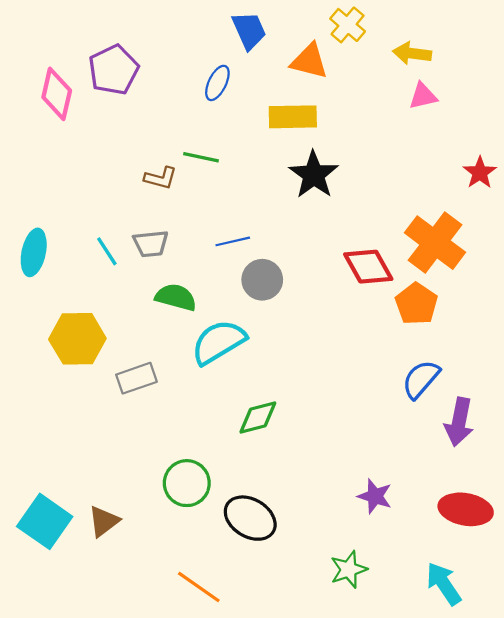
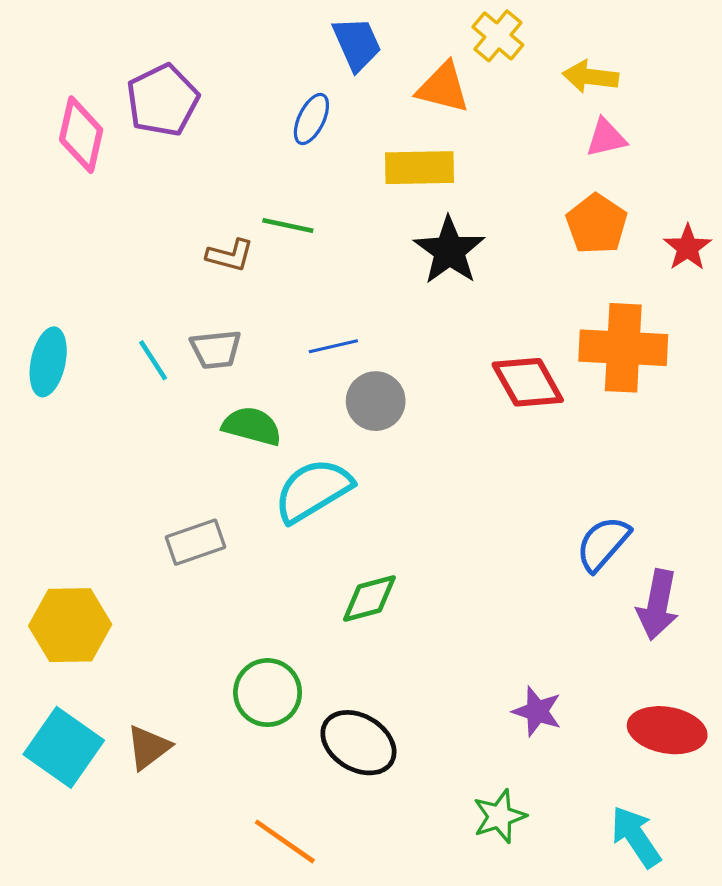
orange cross: (435, 243) -> (623, 348), turned -34
orange pentagon: (416, 304) -> (597, 224), moved
yellow hexagon: (77, 339) -> (70, 625), moved

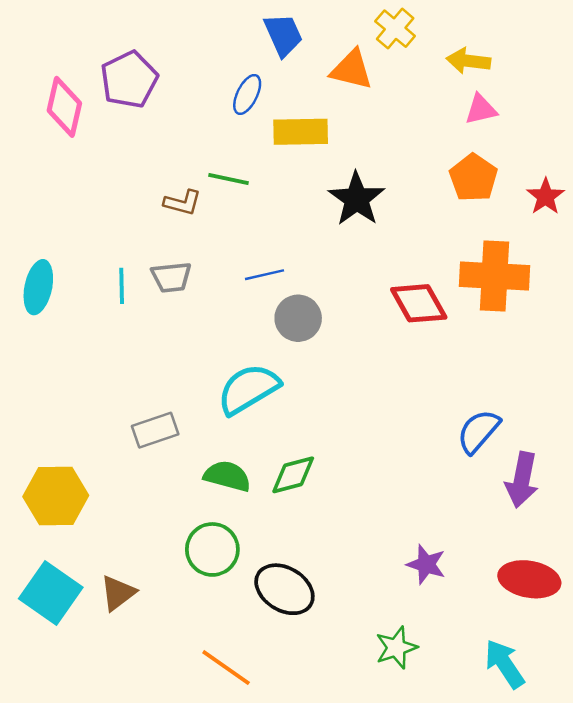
yellow rectangle: (420, 168) -> (301, 132), moved
cyan line: (153, 360) -> (122, 286), turned 32
green semicircle: (252, 426) -> (227, 476), moved

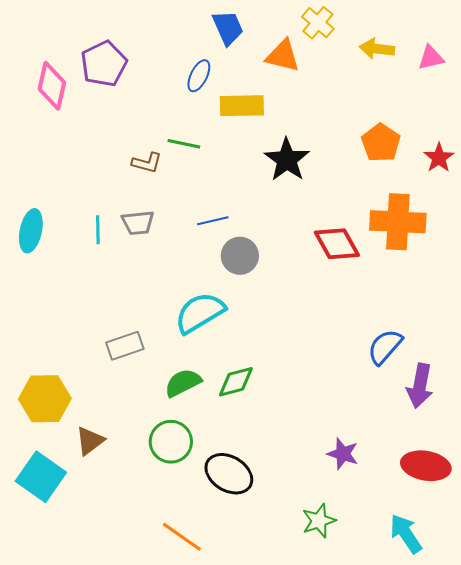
pink triangle: (481, 109) -> (431, 58), moved
green semicircle: (227, 476) -> (183, 383), turned -42
brown triangle: (118, 593) -> (90, 441), moved

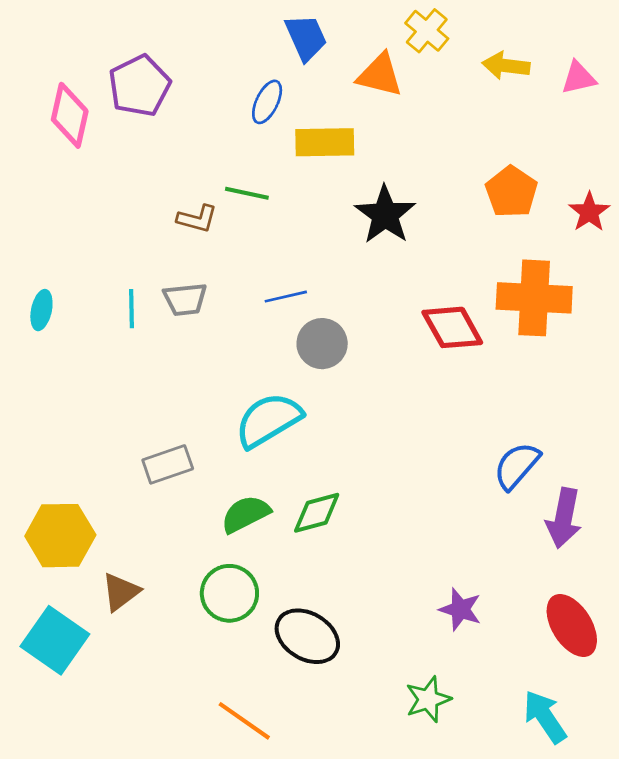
cyan ellipse: (31, 231) -> (41, 310), size x0.7
red ellipse: (426, 466) -> (572, 625), turned 48

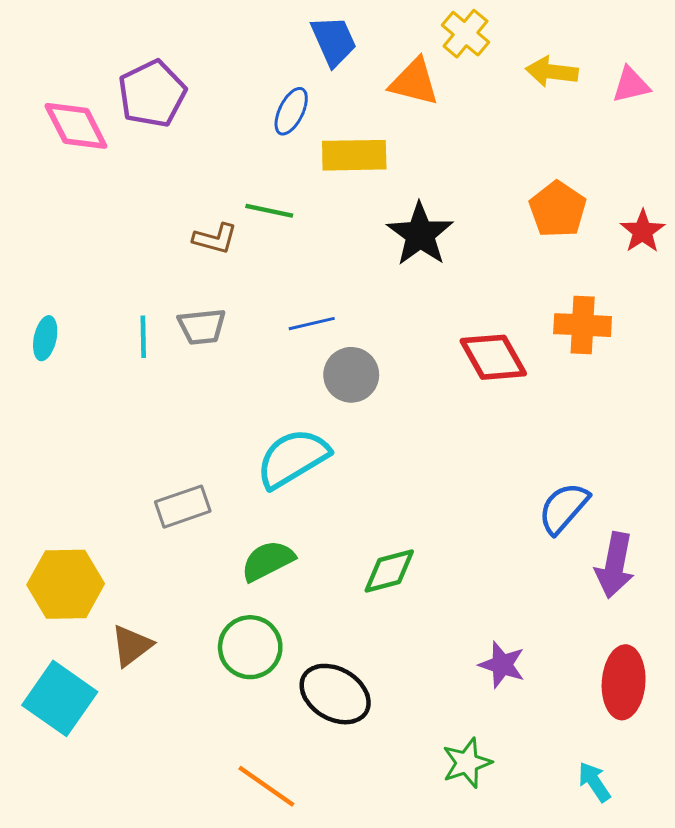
pink diamond: (70, 115) -> (76, 126), turned -40
orange cross: (534, 298) -> (583, 325), size x0.7
green diamond: (317, 513) -> (389, 571), moved
red ellipse: (572, 625) -> (624, 682), turned 36
cyan arrow: (545, 717) -> (594, 782), size x0.7

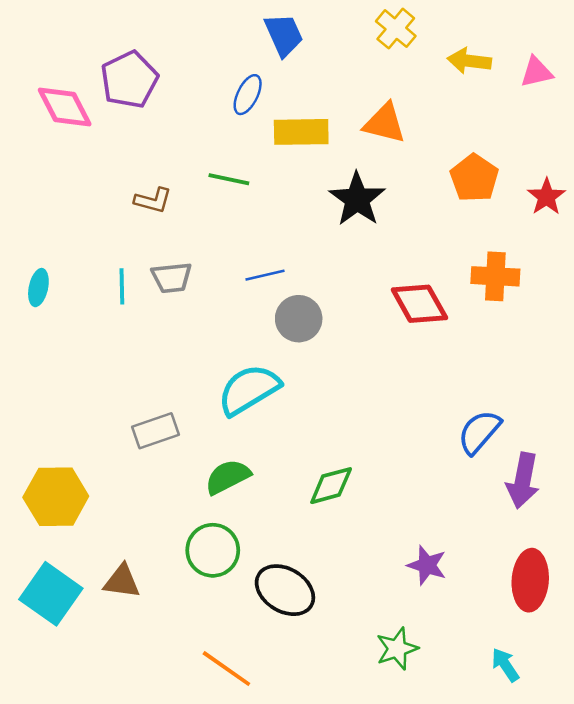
orange triangle: (414, 82) -> (385, 123), moved
brown L-shape: (215, 239) -> (153, 200), moved
brown triangle: (132, 646) -> (122, 581), moved, turned 45

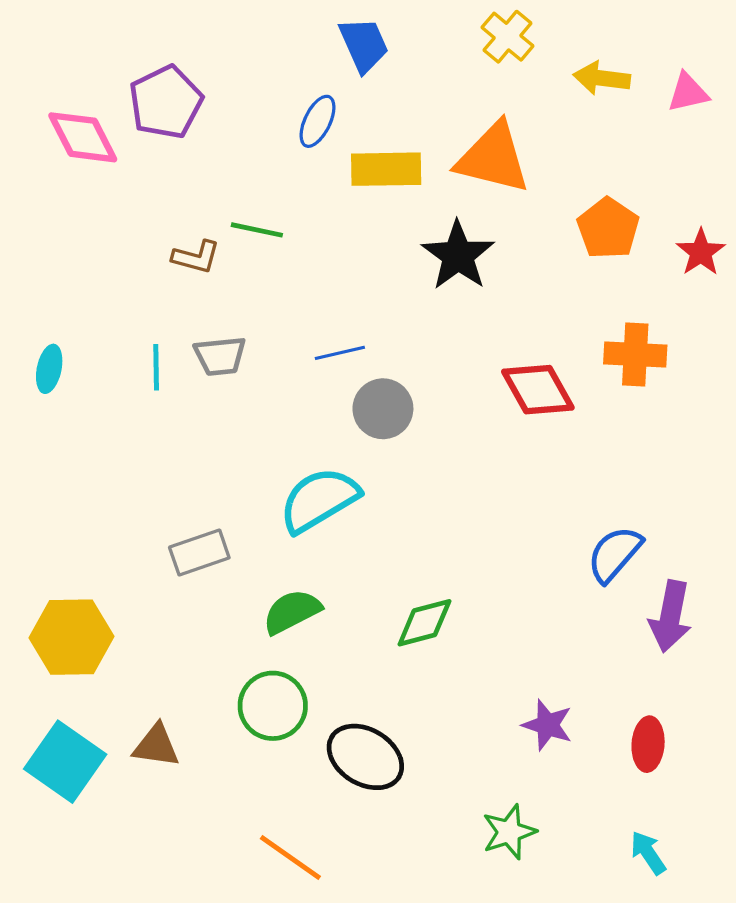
orange triangle: (385, 123) -> (493, 158), size x1.4
green line: (229, 179) -> (257, 230), moved
red ellipse: (530, 580) -> (648, 744), moved, size x0.7

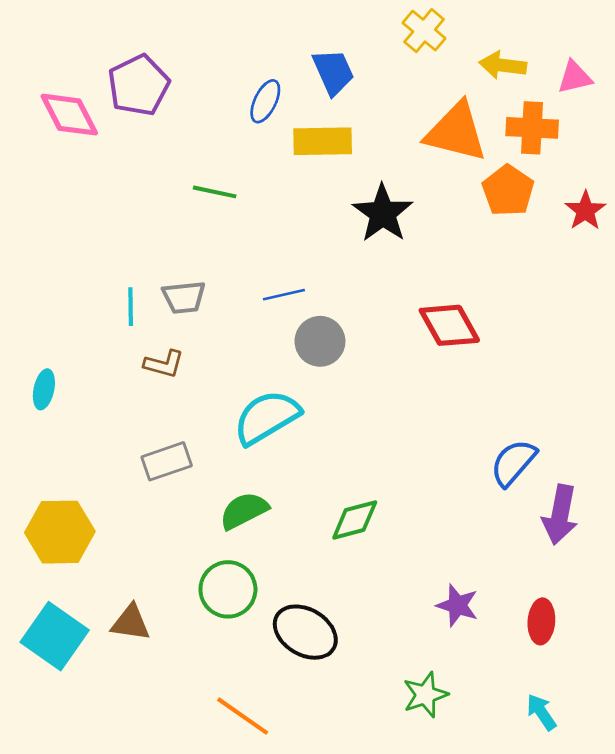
blue trapezoid: (364, 45) -> (333, 72), moved
orange triangle: (493, 158) -> (456, 132), moved
brown L-shape: (196, 257) -> (164, 364), moved
orange cross: (635, 354) -> (532, 128), moved
cyan ellipse: (49, 369) -> (44, 389), moved

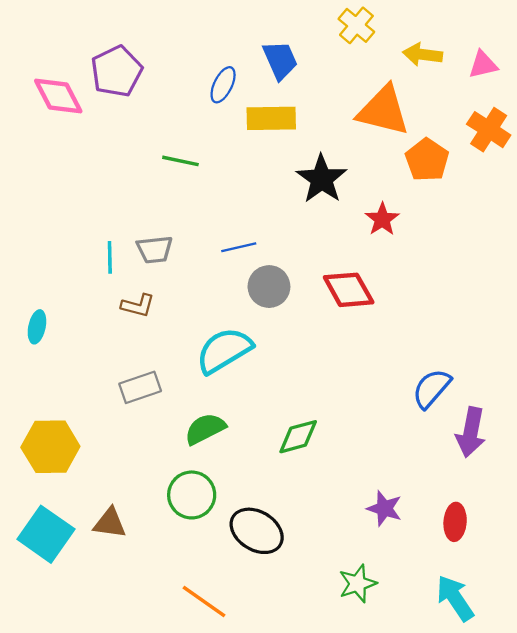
orange cross: (532, 128) -> (489, 130), moved, turned 30
red star: (585, 211) -> (382, 219), moved
red diamond: (449, 325) -> (349, 290), moved
cyan arrow: (541, 712) -> (455, 598), size x1.5

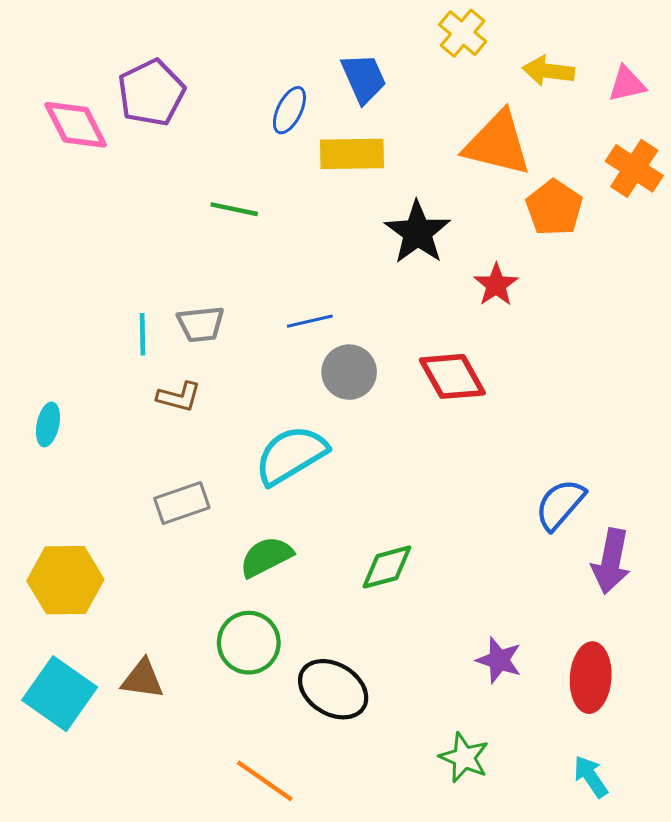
red ellipse: (455, 522) -> (591, 678), size x1.4
green star: (358, 584) -> (464, 758), turned -30
cyan arrow: (455, 598) -> (591, 777), size x0.7

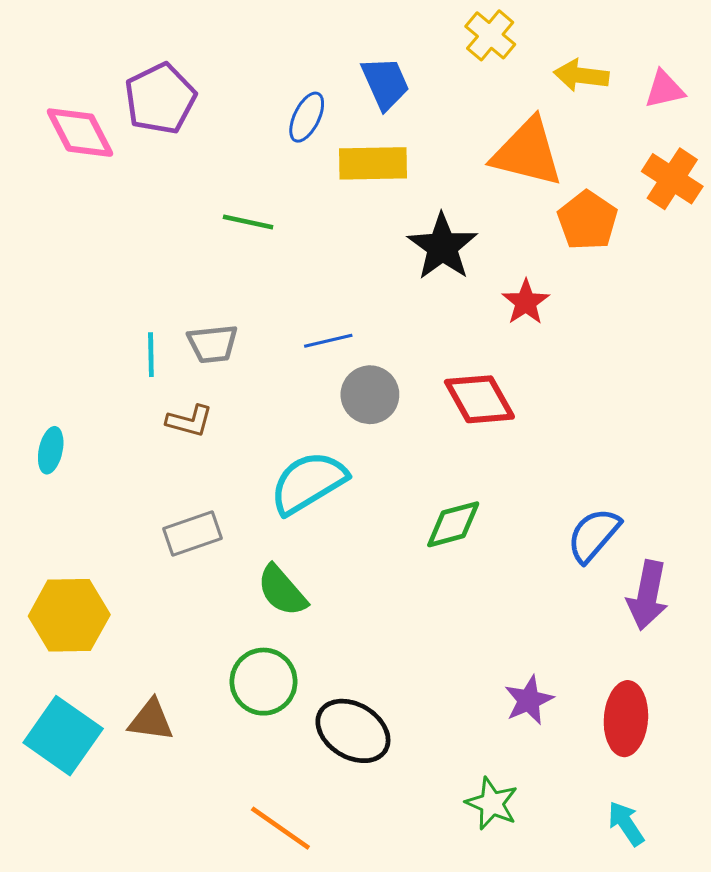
green semicircle: (266, 557) -> (282, 591), turned -104
green diamond: (387, 567) -> (453, 524), moved
purple star: (499, 660) -> (529, 700), turned 30

